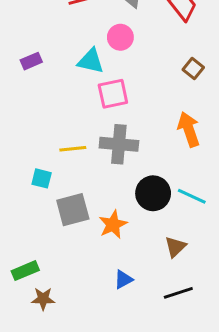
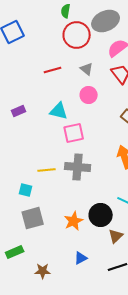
pink circle: (120, 37) -> (89, 95), moved
black circle: (153, 193) -> (101, 215), moved
gray square: (73, 210) -> (33, 218), moved
brown star: (43, 299) -> (43, 271), moved

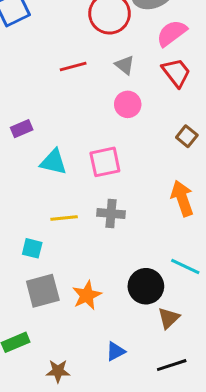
cyan triangle: (59, 111) -> (53, 162), moved
gray cross: (78, 167) -> (111, 213), size x0.7
orange star: (74, 221) -> (87, 295), moved

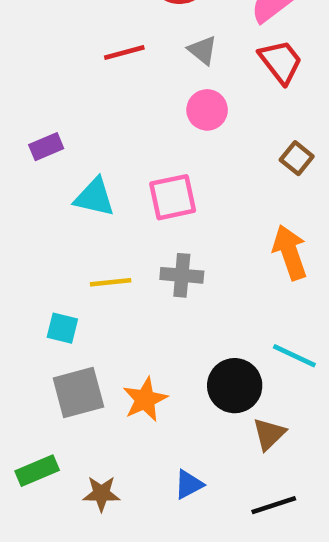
brown star: (58, 371) -> (101, 494), moved

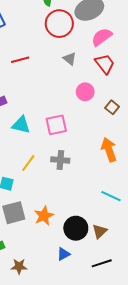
red line: (124, 52) -> (20, 60), moved
pink circle: (207, 110) -> (85, 92), moved
yellow line: (111, 282) -> (28, 163), turned -48
black circle: (235, 386) -> (76, 228), moved
brown star: (101, 494) -> (19, 266), moved

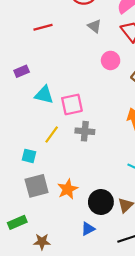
pink square: (56, 125) -> (72, 104), moved

